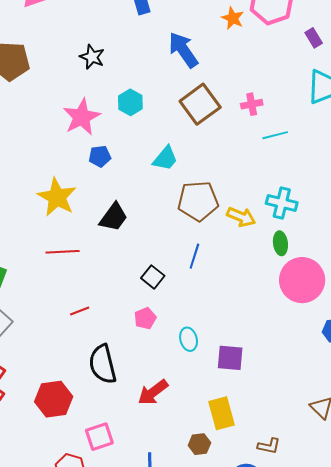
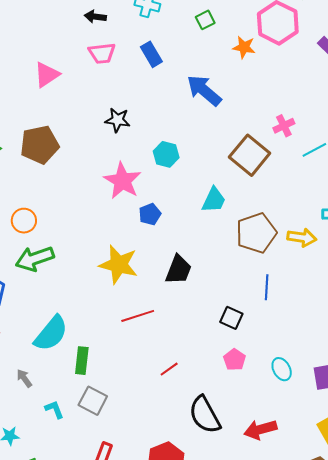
brown square: (200, 104) -> (250, 155), moved
red arrow: (153, 392) -> (260, 429), turned 36

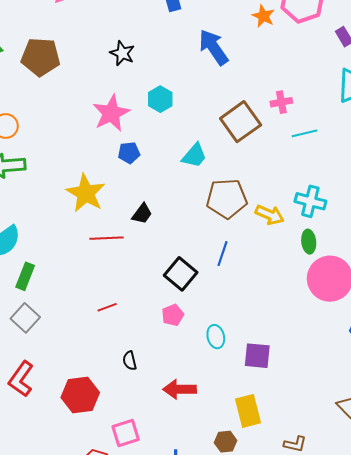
black trapezoid: (178, 270) -> (142, 214), size x0.7
red line: (138, 316) -> (107, 238), moved
black square: (231, 318) -> (181, 274), size x1.4
black semicircle: (205, 415) -> (130, 361), size x0.5

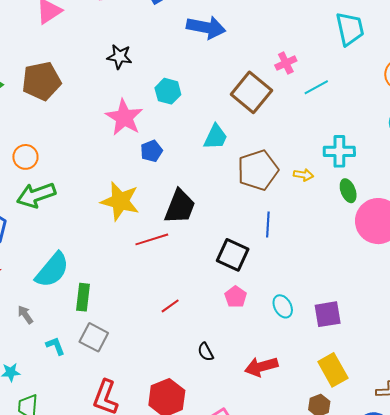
blue arrow: (213, 47) -> (206, 27), turned 150
black trapezoid: (142, 214) -> (180, 207), size x1.6
yellow arrow: (270, 215) -> (303, 175), size x0.7

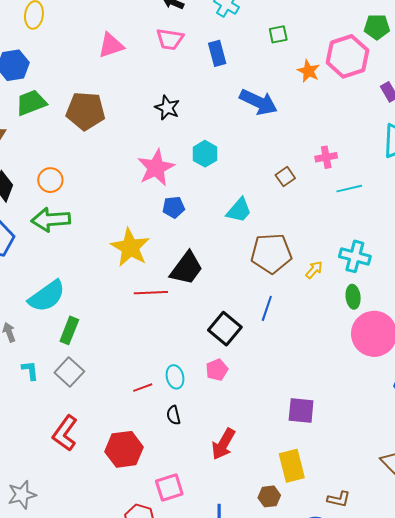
brown square: (251, 92) -> (285, 177), size x0.5
yellow arrow: (303, 175) -> (314, 270), turned -72
red line: (170, 306) -> (143, 388), moved
cyan ellipse: (283, 306) -> (175, 377), moved
red arrow: (261, 367) -> (223, 444), turned -60

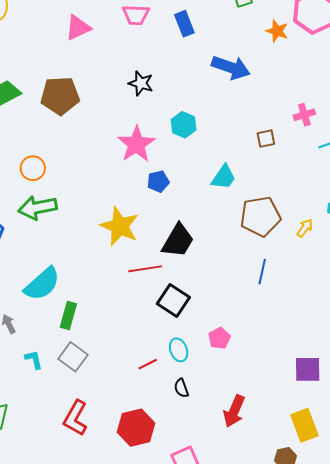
brown square: (285, 177) -> (266, 139), turned 30
black square: (225, 329) -> (173, 301), moved

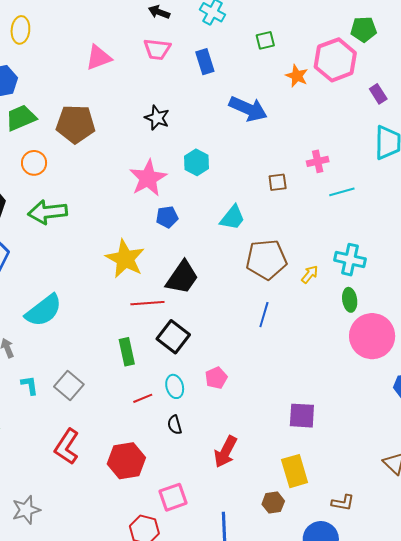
orange circle: (33, 168) -> (34, 163), moved
green arrow: (38, 208) -> (48, 212), moved
green rectangle: (68, 315) -> (127, 352), moved, turned -32

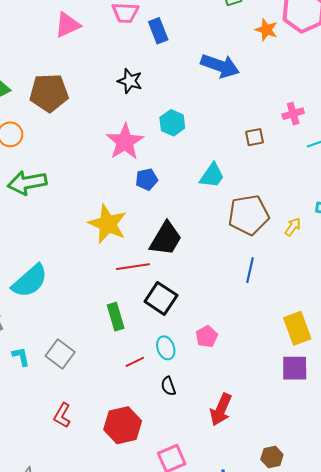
blue rectangle: (205, 62) -> (158, 31), moved
red L-shape: (67, 447) -> (62, 415), size x0.7
yellow rectangle: (295, 471) -> (297, 328), moved

